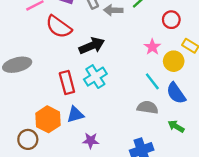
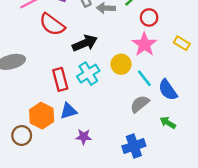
red circle: (171, 20) -> (149, 17), moved
pink star: (152, 47) -> (144, 44), size x1.5
yellow circle: (174, 61) -> (121, 64), moved
gray semicircle: (148, 107) -> (140, 104), turned -48

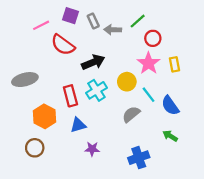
yellow rectangle: (182, 43) -> (174, 64), moved, turned 48
gray semicircle: (140, 104) -> (131, 114), moved
orange hexagon: (42, 116) -> (44, 116), moved

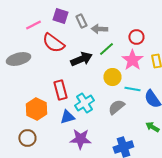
green line: (138, 21) -> (106, 49), moved
gray ellipse: (25, 80) -> (18, 59), moved
cyan cross: (96, 90) -> (84, 103), moved
cyan line: (148, 95) -> (132, 89), turned -42
purple star: (92, 149) -> (80, 139), size x1.5

